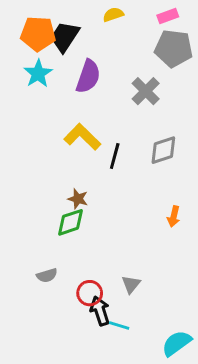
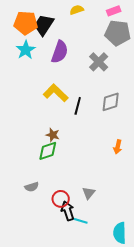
cyan semicircle: (177, 343) -> (120, 233), turned -55

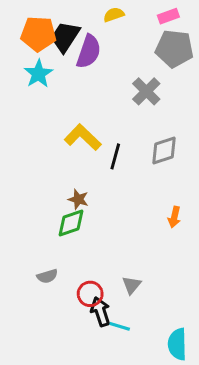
purple semicircle: (60, 52) -> (89, 52), moved

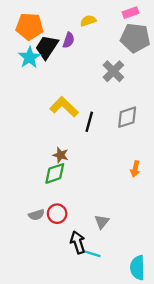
yellow semicircle: (114, 15) -> (88, 21), moved
black trapezoid: (65, 37) -> (47, 47), moved
purple semicircle: (89, 52) -> (69, 40), size x0.6
red circle: (90, 294) -> (57, 214), moved

